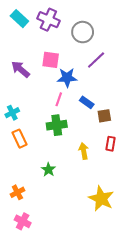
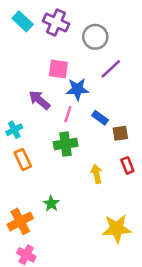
purple arrow: (21, 69) -> (39, 100), moved
red rectangle: (111, 144) -> (127, 165), turned -32
green star: (48, 170) -> (51, 204), moved
orange cross: (17, 192) -> (20, 221), size x1.5
yellow star: (101, 199) -> (117, 229), turned -30

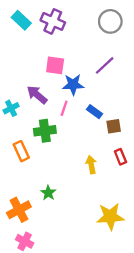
gray circle: (95, 37) -> (110, 21), moved
cyan cross: (14, 130) -> (11, 108), moved
green cross: (66, 144) -> (45, 131), moved

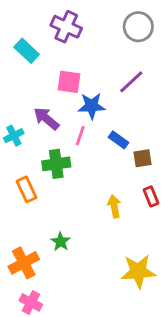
cyan rectangle: (21, 20) -> (27, 51), moved

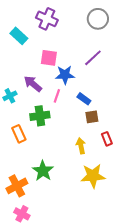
brown square: (143, 158) -> (92, 117), moved
green star: (61, 242) -> (43, 171), size x1.5
yellow star: (138, 271) -> (93, 176), moved

